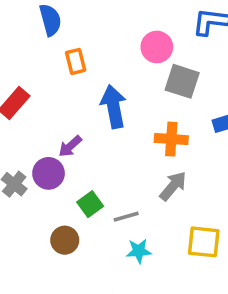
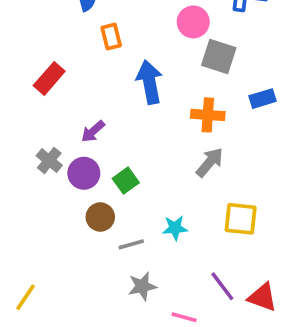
purple arrow: (70, 146) -> (93, 131), moved
purple circle: (49, 173) -> (84, 173), moved
gray line: (126, 217) -> (131, 244), moved

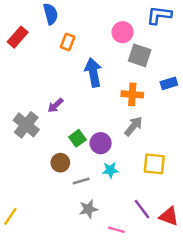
orange rectangle: (111, 37) -> (68, 42), turned 35
red rectangle: (49, 78) -> (18, 37), moved
gray cross: (49, 160) -> (26, 125), size x1.5
purple circle: (84, 173) -> (101, 143), moved

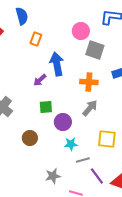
purple arrow: (55, 105) -> (40, 80), moved
green square: (77, 138) -> (46, 107), moved, turned 32
gray line: (81, 181) -> (83, 160), moved

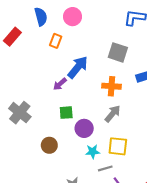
pink circle: (81, 31) -> (73, 17), moved
blue arrow: (57, 64) -> (78, 67), turned 50
yellow square: (107, 139) -> (118, 146), moved

